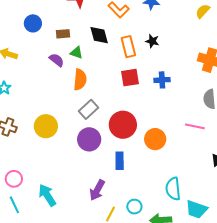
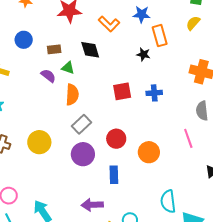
orange rectangle: (128, 47) -> (160, 36), moved
red circle: (123, 125) -> (116, 139), size x0.7
pink line: (195, 126) -> (188, 138), turned 60
purple arrow: (97, 190) -> (92, 205), turned 60

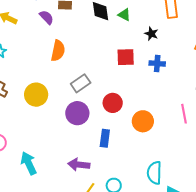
black star: (143, 54) -> (151, 34), moved
green triangle: (68, 68) -> (124, 15), moved
purple semicircle: (48, 76) -> (47, 17), moved
orange semicircle: (72, 95) -> (58, 51), moved

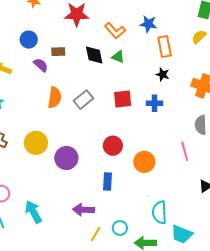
black star: (151, 34) -> (163, 74), moved
gray rectangle: (81, 83) -> (84, 100), moved
purple circle: (77, 113) -> (66, 158), moved

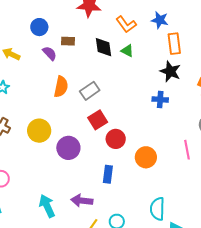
black star: (163, 74) -> (170, 71), size x1.5
red square: (123, 99) -> (98, 120), moved, turned -30
cyan arrow: (33, 212) -> (47, 206), moved

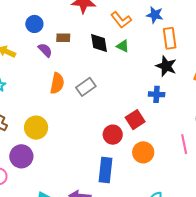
red square: (98, 120) -> (135, 120), moved
purple circle: (68, 148) -> (21, 156), moved
blue rectangle: (108, 174) -> (105, 170), size x1.4

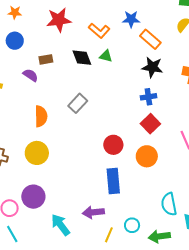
blue circle: (34, 24) -> (15, 41), moved
orange rectangle: (170, 38) -> (150, 39), turned -30
orange semicircle: (57, 83) -> (41, 116), moved
red square: (135, 120) -> (150, 124), moved
purple circle: (21, 156) -> (33, 197), moved

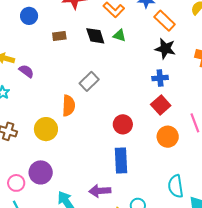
purple semicircle: (30, 75) -> (26, 71), moved
orange semicircle: (41, 116) -> (69, 106), moved
orange circle: (147, 156) -> (168, 137), moved

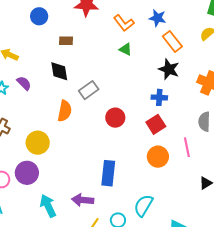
black diamond: (95, 36) -> (59, 71), moved
purple semicircle: (26, 71) -> (24, 83), moved
red circle: (123, 124) -> (115, 118), moved
yellow circle: (46, 129) -> (38, 143), moved
cyan semicircle: (176, 186) -> (143, 205), moved, turned 30

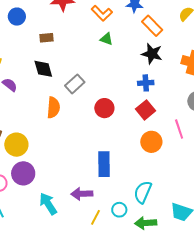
yellow circle: (38, 143) -> (16, 145), moved

